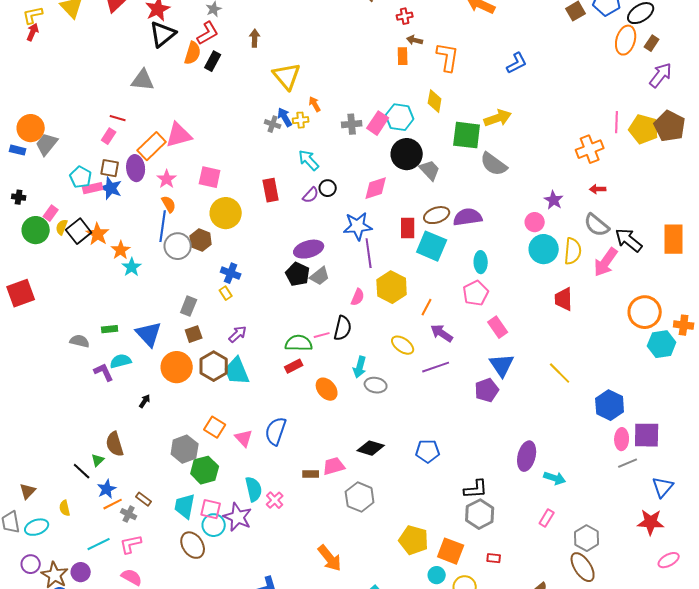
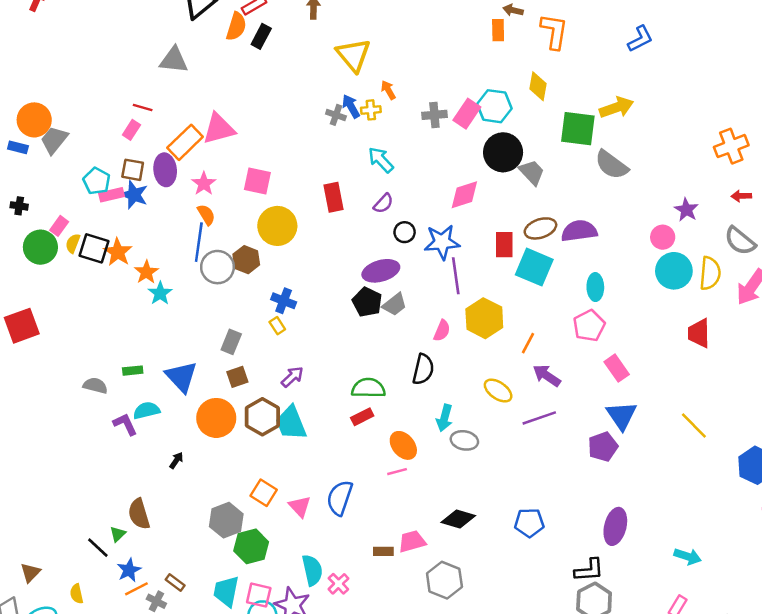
black circle: (328, 188) -> (405, 232), moved
black square: (79, 231) -> (94, 248), turned -35
pink line: (322, 335) -> (397, 472), moved
purple ellipse: (527, 456) -> (615, 526), moved

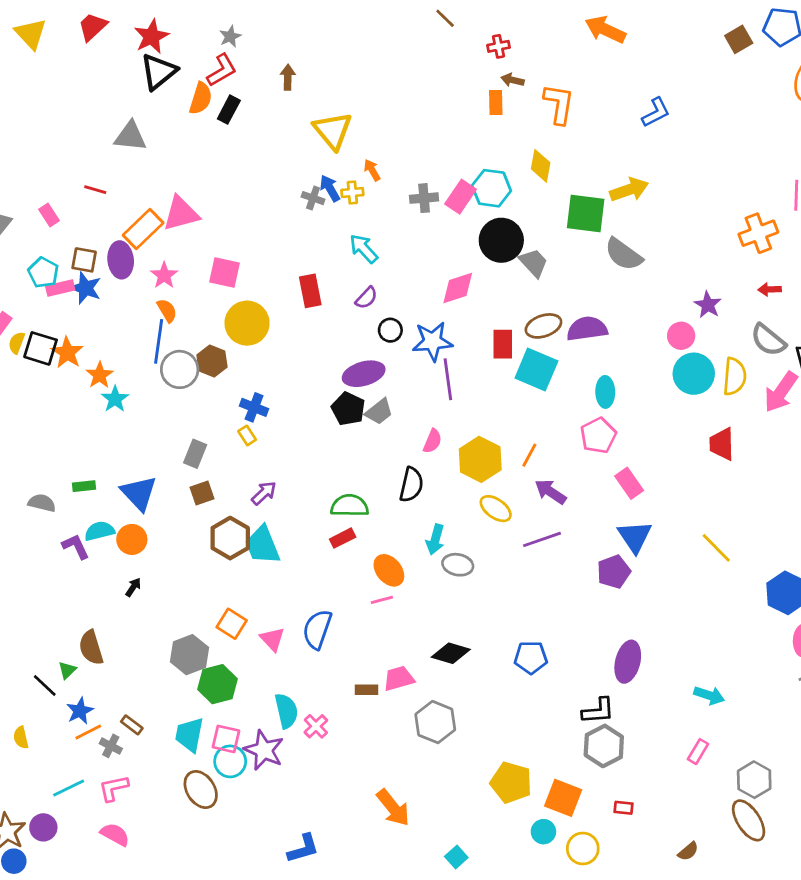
pink rectangle: (131, 130) -> (49, 215), moved, turned -66
yellow hexagon: (484, 318) -> (480, 459), moved
orange circle: (216, 418) -> (132, 539), moved, size x0.7

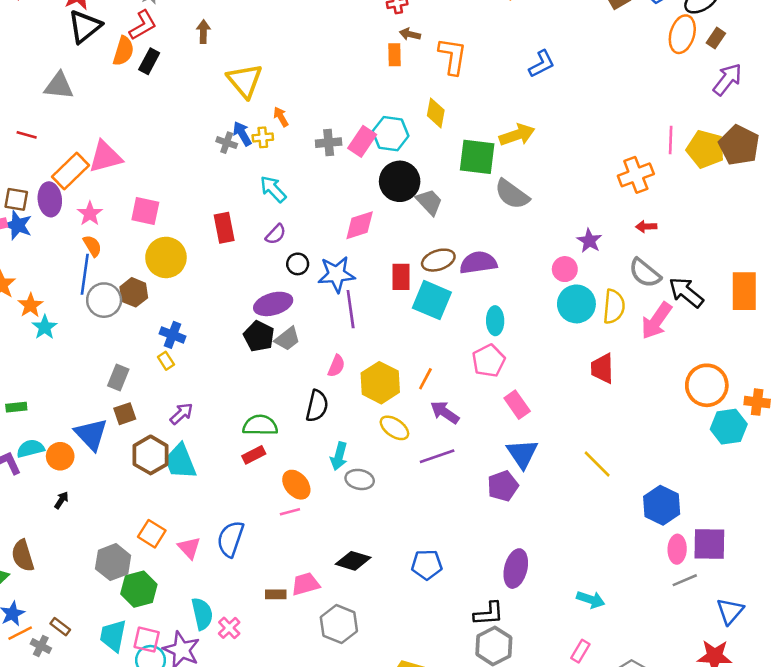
blue triangle: (139, 493) -> (91, 434), moved

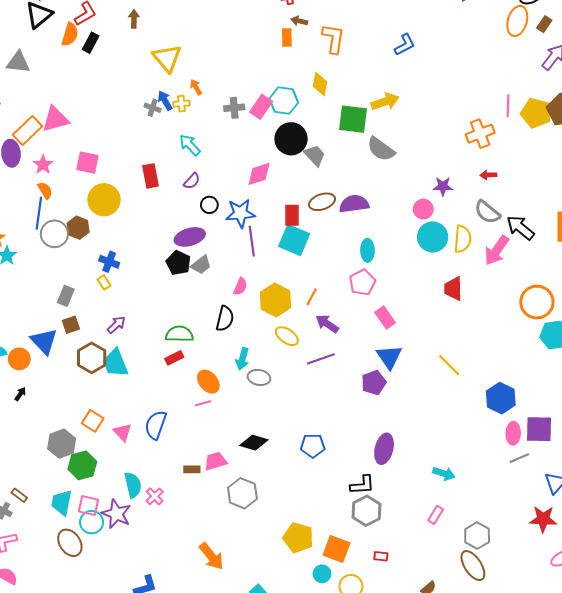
purple star: (589, 241) -> (443, 186), turned -30
cyan square: (432, 300) -> (294, 240), moved

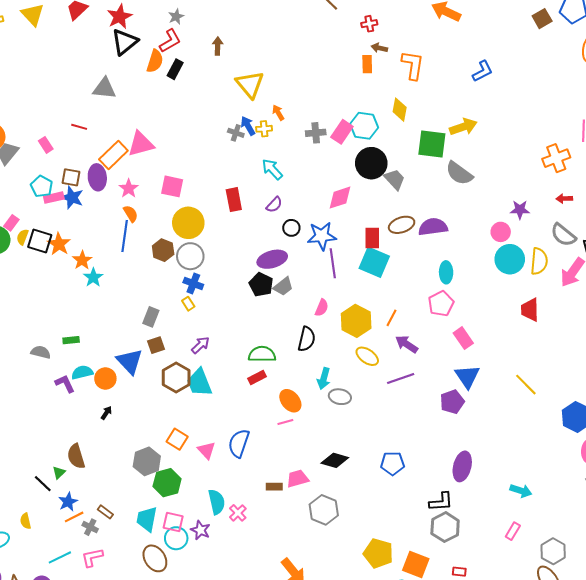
gray circle: (54, 234) -> (190, 256), moved
purple star: (116, 514) -> (200, 530), size x0.7

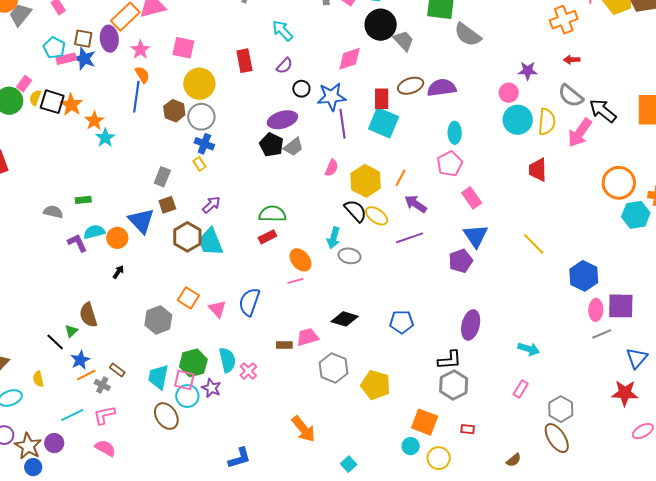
black semicircle: (307, 339) -> (356, 211), moved, turned -55
green hexagon: (167, 483) -> (193, 363), moved
yellow pentagon: (378, 553) -> (376, 385), moved

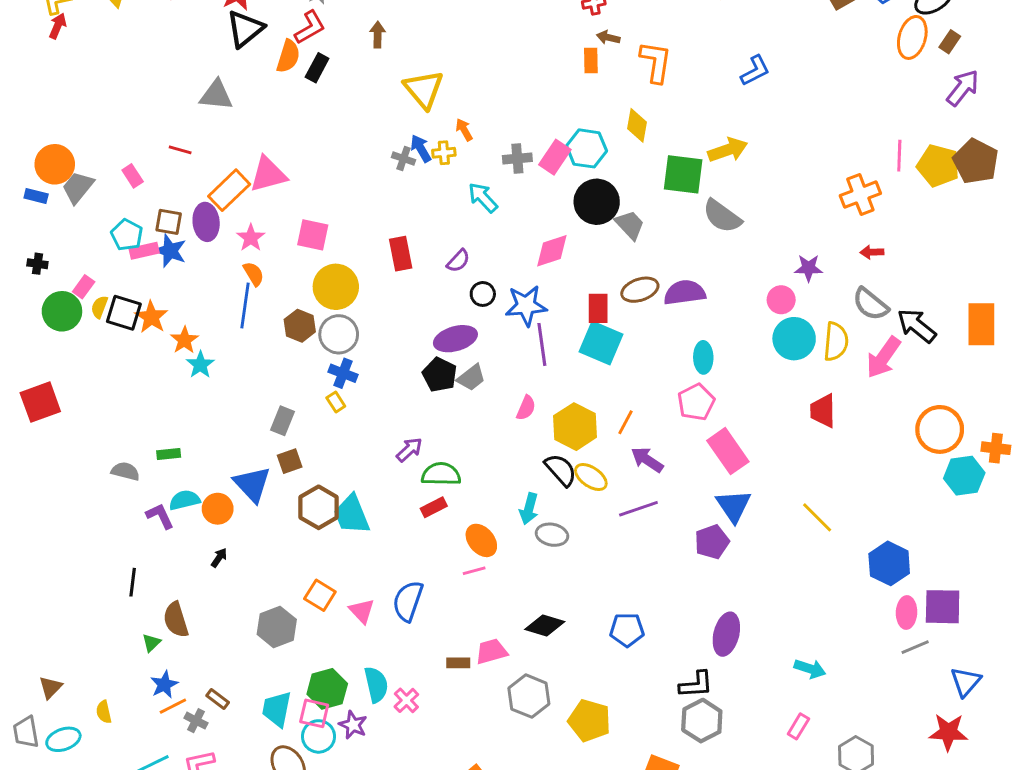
cyan arrow: (282, 31) -> (483, 197), moved
pink rectangle: (472, 198) -> (728, 451), size x1.4
purple arrow: (211, 205) -> (409, 450), moved
black line: (55, 342) -> (133, 582), moved, turned 54

